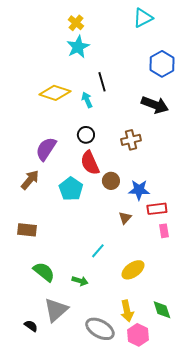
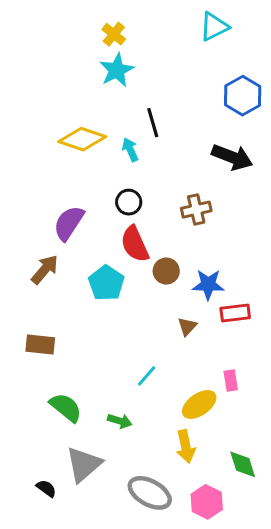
pink rectangle: (164, 231) -> (231, 380), moved
yellow arrow: (127, 311) -> (186, 446), moved

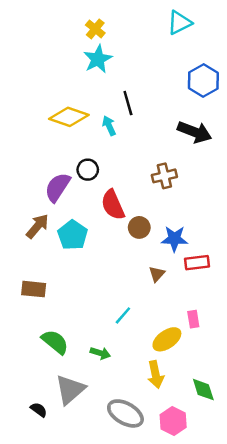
black circle: (129, 202) -> (88, 170), moved
cyan pentagon: (106, 283) -> (73, 235), moved

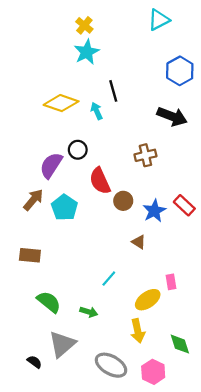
blue star: (174, 239) -> (154, 211), turned -30
red rectangle: (197, 263) -> (184, 205), moved, turned 50
brown triangle: (157, 274) -> (139, 242), turned -40

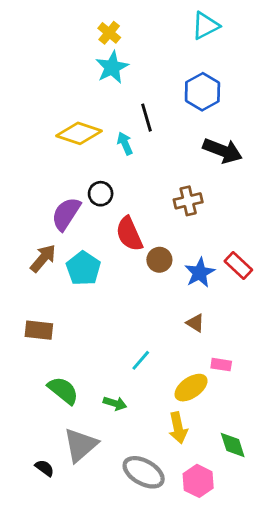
blue hexagon: (180, 71) -> (202, 92), moved
brown triangle: (139, 242) -> (195, 323), moved
pink rectangle: (171, 282) -> (221, 365), turned -72

